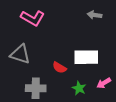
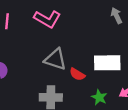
gray arrow: (95, 15) -> (116, 16), turned 56
gray triangle: (20, 54) -> (55, 59), moved

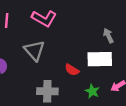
gray arrow: (116, 16) -> (108, 36), moved
gray triangle: (55, 59) -> (34, 51), moved, turned 30

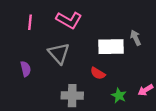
white rectangle: (100, 59) -> (111, 47), moved

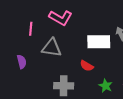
pink line: (30, 22) -> (31, 29), moved
gray triangle: (59, 53) -> (52, 48), turned -40

